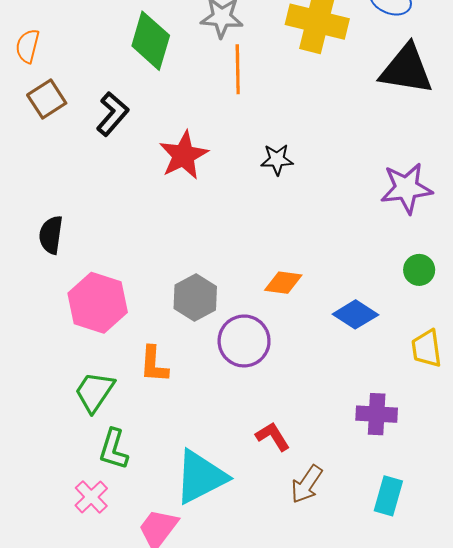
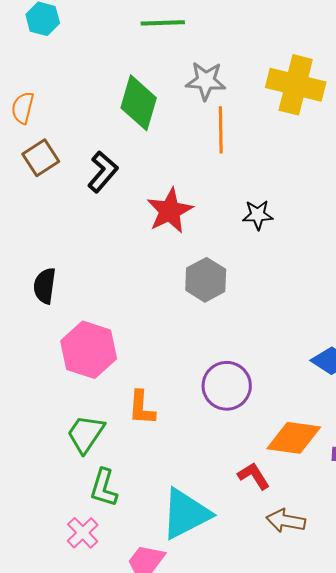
orange diamond: (283, 283) -> (294, 438), moved, size x1.5
gray hexagon: (195, 297) -> (206, 280), moved
brown arrow: (307, 484) -> (286, 521), turned 66

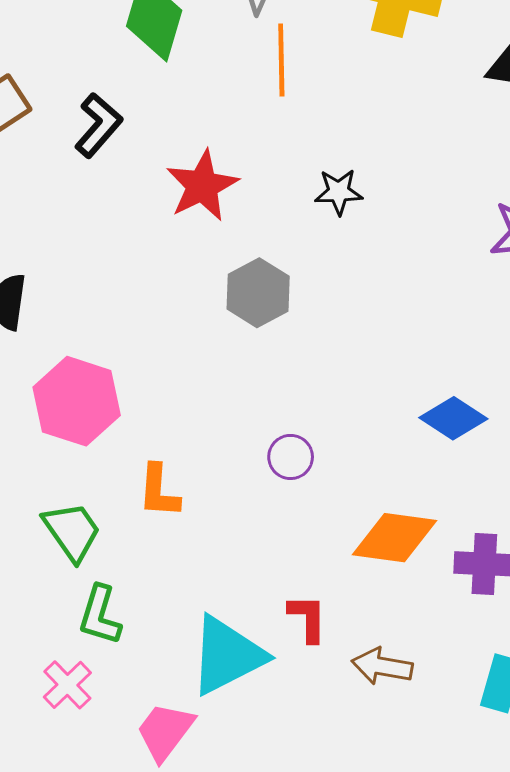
purple circle: (227, 386) -> (291, 457), size x0.6
green trapezoid: (86, 434) -> (72, 531), turned 111
red L-shape: (254, 476) -> (308, 618), moved, turned 32

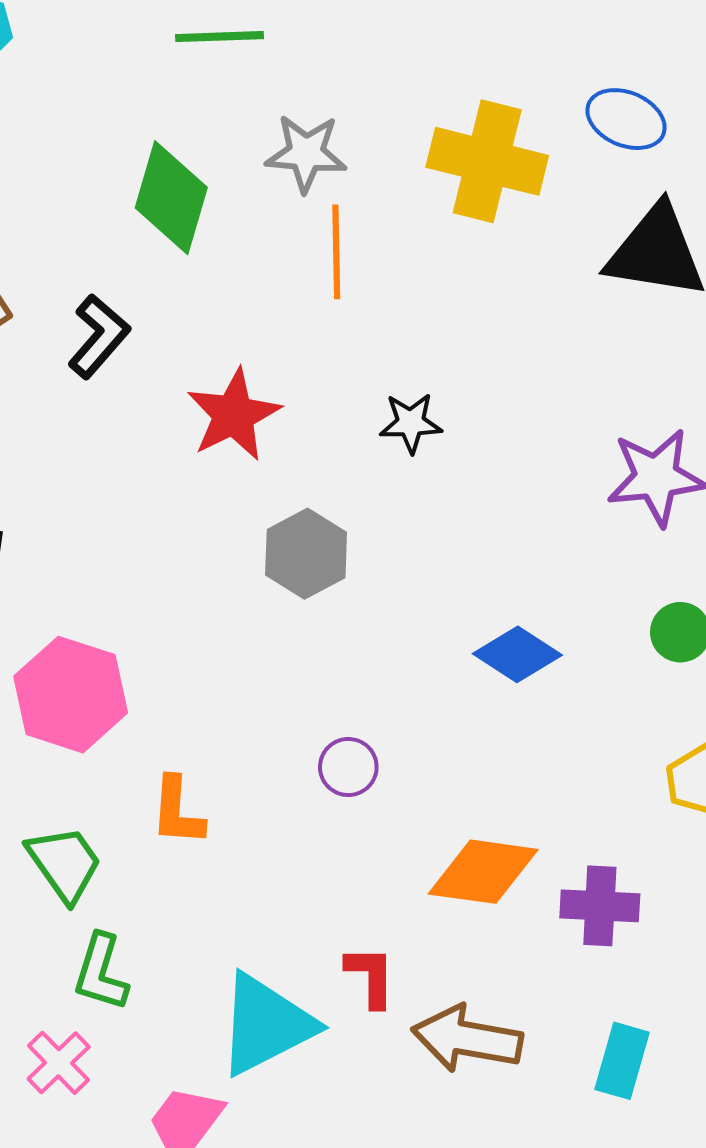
blue diamond: (453, 418) -> (517, 654), moved
brown arrow: (382, 666) -> (467, 1039), size x1.4

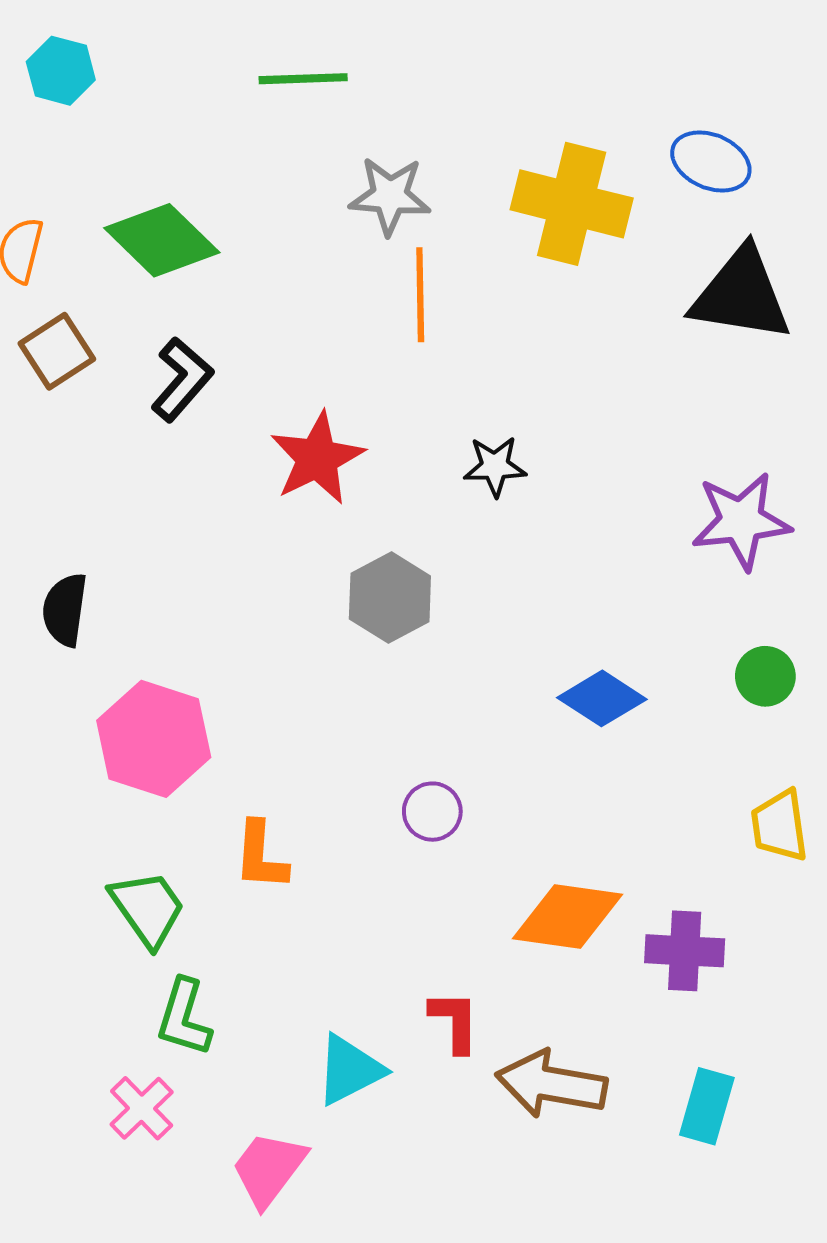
green diamond: (171, 198) -> (162, 240), moved, turned -62
cyan triangle: (266, 1025) -> (350, 1070), size x0.7

